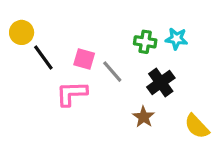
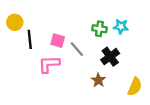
black line: (43, 57) -> (30, 39), turned 30
yellow semicircle: (197, 126) -> (135, 87), turned -114

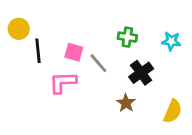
cyan star: (121, 27) -> (171, 41), moved

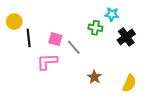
cyan star: (171, 41) -> (112, 14), moved
black cross: (141, 73) -> (126, 37), moved

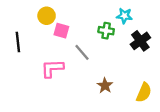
yellow circle: (14, 22) -> (47, 16), moved
black line: (29, 38) -> (18, 42), moved
pink square: (55, 39) -> (61, 31), moved

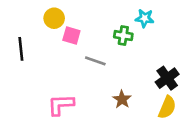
black cross: (140, 41) -> (167, 78), moved
gray line: (82, 52) -> (95, 61), turned -30
pink L-shape: (52, 68) -> (61, 105), moved

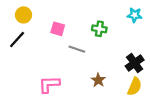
yellow circle: (54, 18) -> (24, 15), moved
cyan star: (145, 18) -> (135, 15), moved
black line: (21, 49) -> (17, 40), turned 48

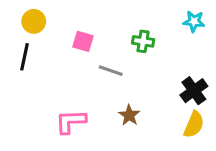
black line: (17, 40) -> (25, 57), turned -30
brown star: (98, 80) -> (129, 115), moved

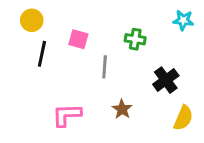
black line: (25, 57) -> (42, 54), moved
gray line: (111, 71) -> (105, 67), turned 75
black cross: (194, 91) -> (166, 80), moved

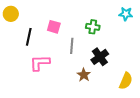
yellow circle: (32, 20) -> (11, 14), moved
black cross: (166, 80) -> (100, 57), moved
pink L-shape: (67, 115) -> (40, 63), moved

